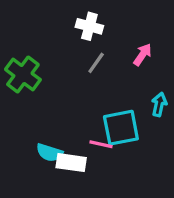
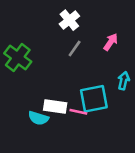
white cross: (89, 26) -> (69, 20), turned 36
white rectangle: (71, 163) -> (55, 107), moved

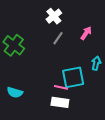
white rectangle: (55, 107) -> (60, 102), moved
cyan semicircle: (38, 118) -> (15, 92), moved

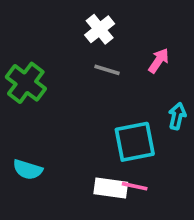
gray line: (58, 38) -> (107, 70), turned 72
pink line: (61, 87) -> (135, 186), moved

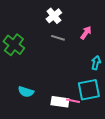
cyan square: (135, 142) -> (89, 90), moved
cyan semicircle: (28, 170) -> (26, 92), moved

